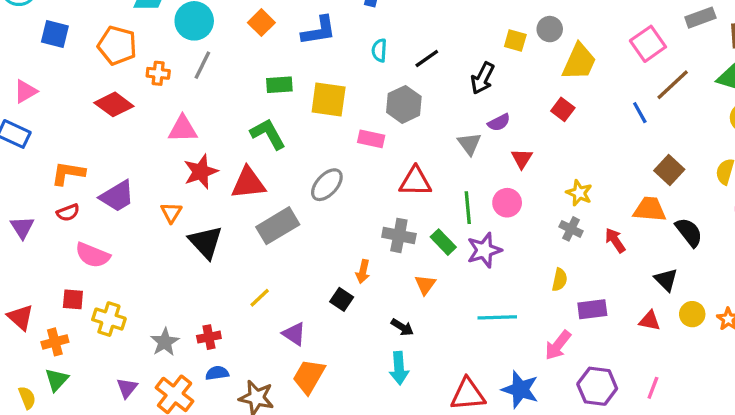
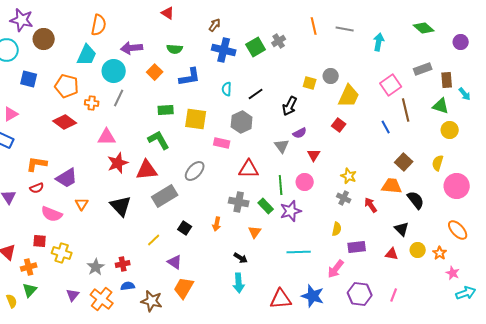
brown line: (673, 85) -> (406, 110), turned -60
orange triangle: (171, 213) -> (82, 204), moved
black square: (342, 299) -> (185, 228), moved

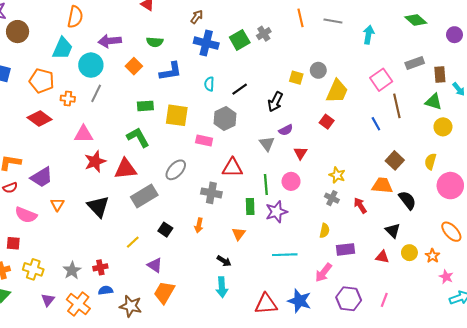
gray cross: (239, 202) -> (211, 193), moved
green rectangle: (266, 206) -> (250, 207), turned 42
yellow cross: (62, 253) -> (33, 269), moved

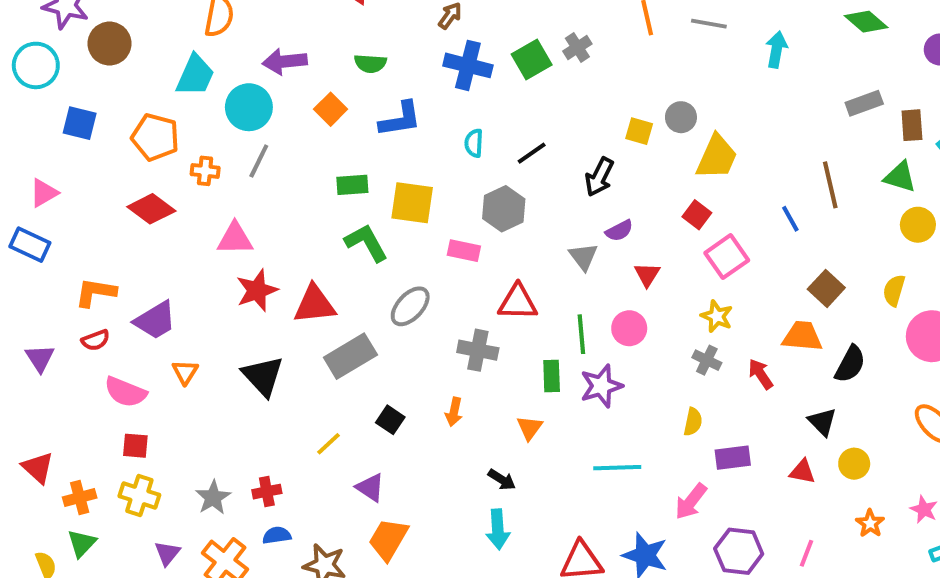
pink square: (381, 80) -> (727, 257), moved
green L-shape: (138, 137) -> (366, 243), moved
black semicircle: (407, 200) -> (850, 364), turned 66
red square: (13, 243) -> (135, 446), moved
orange star: (432, 256) -> (870, 523), moved

